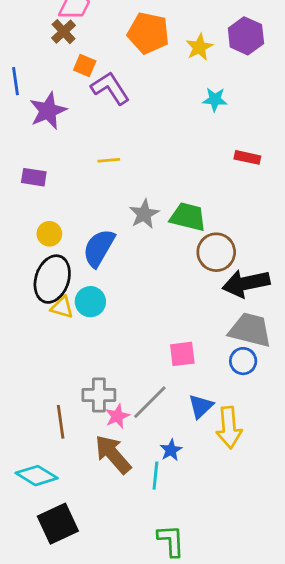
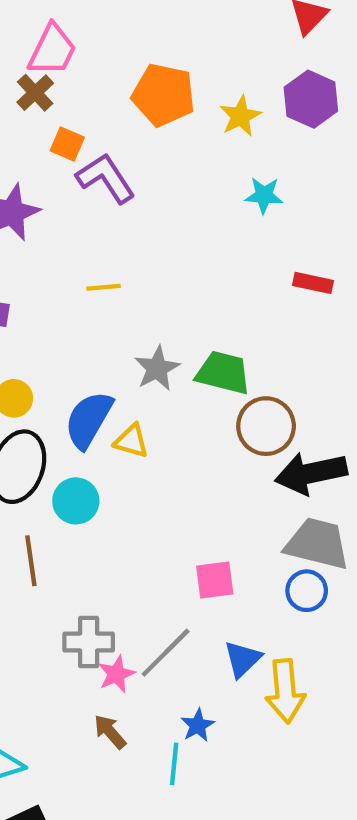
yellow triangle: (62, 307) -> (131, 441), moved
brown line: (61, 422) -> (31, 561), moved
brown arrow: (113, 454) -> (110, 732), size x0.6

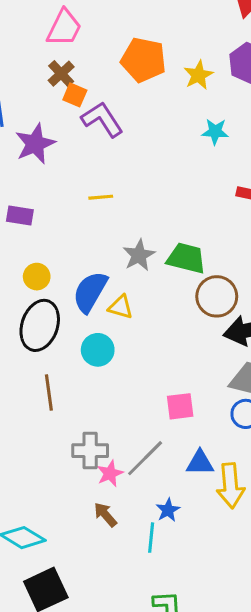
brown cross: (35, 93) -> (61, 74), moved
cyan circle: (76, 501) -> (98, 350), moved
blue triangle: (243, 659) -> (200, 463), turned 44

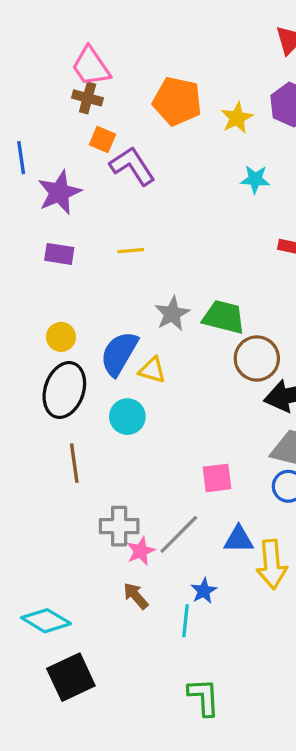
pink trapezoid: (64, 28) -> (91, 66), turned 120
brown cross: (61, 74) -> (88, 98), moved, turned -32
purple rectangle: (20, 216) -> (59, 254), moved

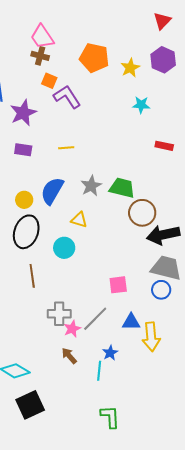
blue semicircle: (119, 353) -> (52, 191), moved

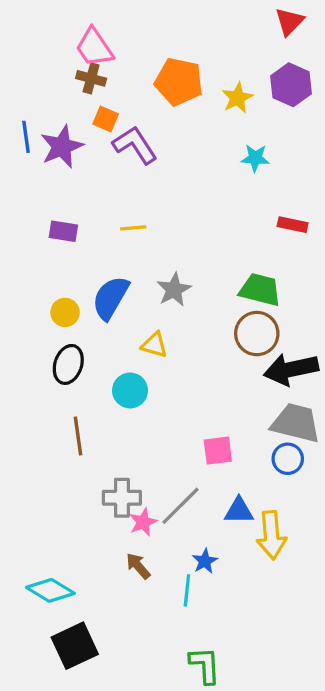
purple star: (23, 113) -> (62, 147), moved
green trapezoid: (122, 188) -> (260, 290), moved
black ellipse: (26, 232) -> (68, 364), size x0.7

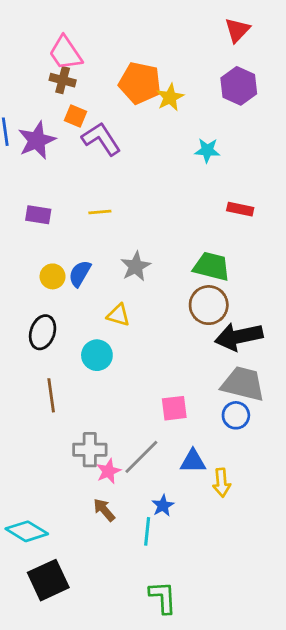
yellow star: (237, 98) -> (170, 97), moved
blue semicircle: (111, 298) -> (80, 274), size x0.7
yellow circle: (65, 312) -> (53, 276), moved
yellow arrow: (271, 535) -> (222, 483), size x0.7

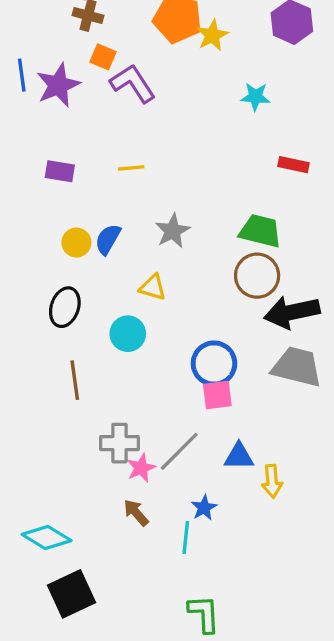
blue circle: (236, 415) -> (214, 364), moved, size x1.4

